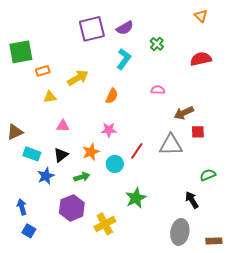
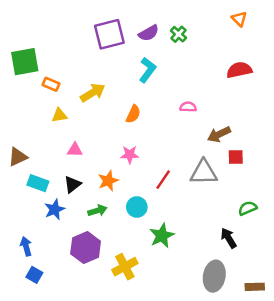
green cross: (157, 44) -> (179, 34), moved
orange rectangle: (43, 71) -> (51, 84), turned 40
cyan circle: (115, 164) -> (137, 207), moved

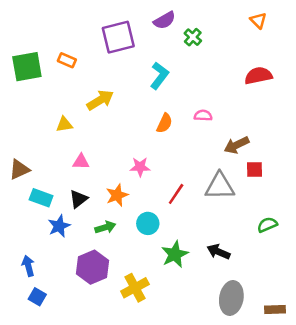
purple semicircle: (149, 33) -> (165, 20), moved
orange rectangle: (51, 84) -> (67, 60), moved
orange semicircle: (133, 114) -> (165, 123), moved
black arrow: (229, 238) -> (218, 252), moved, turned -36

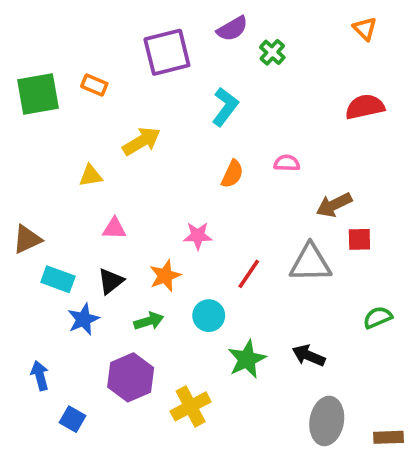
blue square: (37, 297) -> (73, 419), moved

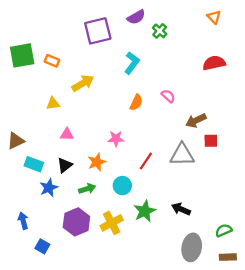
orange rectangle: (94, 85) -> (52, 61), moved
pink semicircle: (287, 163) -> (168, 96), turned 40
green semicircle: (378, 317) -> (224, 230), moved
yellow cross: (191, 406) -> (112, 223), moved

